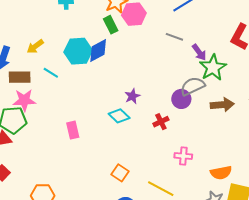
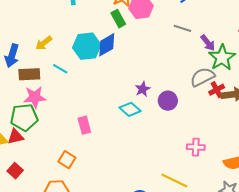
purple circle: (181, 99) -> (168, 101), moved
red cross: (161, 122) -> (217, 90), moved
orange square: (120, 173) -> (67, 160), moved

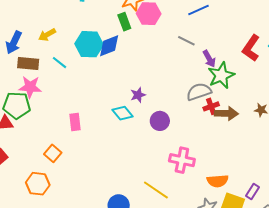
purple circle: (168, 101) -> (160, 121), moved
pink cross: (196, 147) -> (182, 160), size x1.4

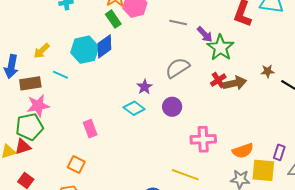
gray semicircle: (199, 92) -> (178, 68), moved

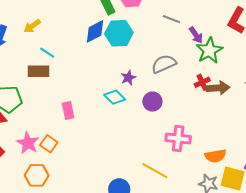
cyan hexagon: (85, 50) -> (119, 33), moved
brown rectangle: (30, 83) -> (38, 71), moved
pink star: (38, 106) -> (28, 143), moved, turned 30

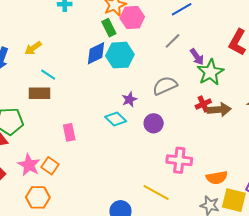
gray line: (171, 19) -> (172, 41), turned -66

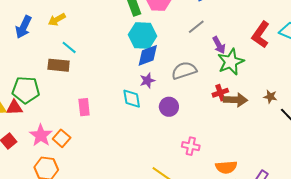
blue diamond: (96, 53) -> (148, 55), moved
cyan diamond: (116, 119) -> (132, 99), turned 30
pink cross: (179, 160) -> (191, 146), size x0.7

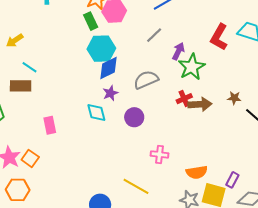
purple arrow: (219, 45) -> (178, 51), turned -120

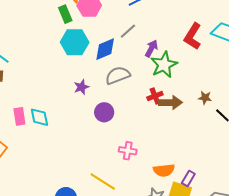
blue diamond: (109, 68) -> (105, 49), moved
cyan diamond: (96, 112) -> (39, 117), moved
purple rectangle: (232, 180) -> (188, 179), moved

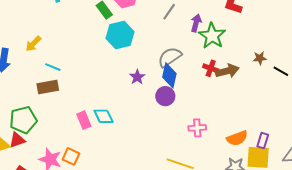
blue diamond: (105, 49) -> (169, 75), moved, turned -40
red cross: (155, 96) -> (211, 68), turned -35

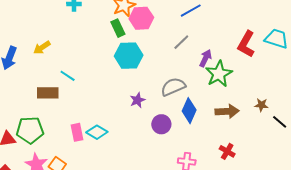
cyan line: (53, 67) -> (68, 76), moved
red cross: (211, 68) -> (227, 151), moved
blue diamond: (169, 75) -> (189, 111), moved
cyan diamond: (104, 116) -> (97, 132), turned -45
green pentagon: (23, 120) -> (30, 130), moved

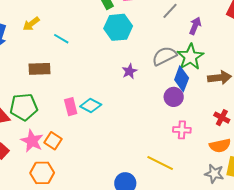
green star: (219, 74) -> (190, 57), moved
cyan line: (68, 76) -> (61, 39), moved
purple circle: (161, 124) -> (174, 97), moved

